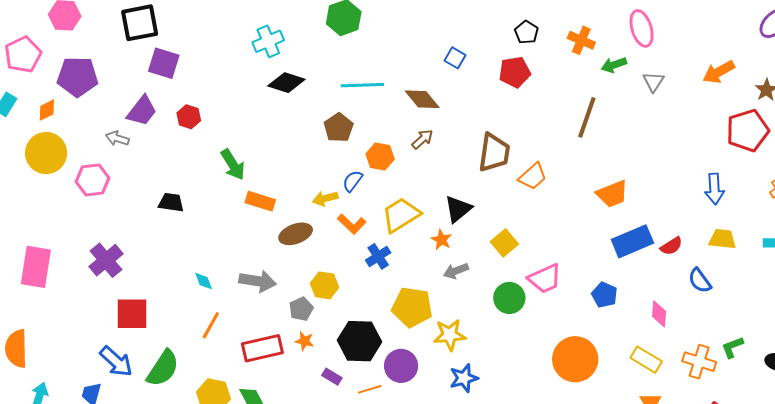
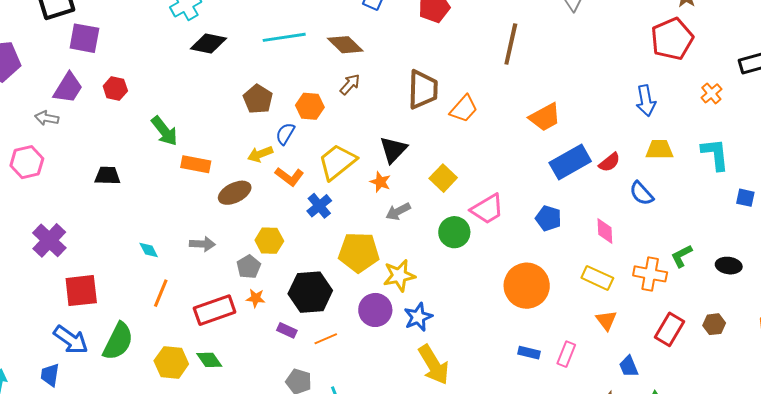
brown pentagon: (339, 128) -> (258, 99), moved
gray arrow: (258, 281) -> (202, 244), size x0.7
purple circle: (401, 366) -> (375, 310), moved

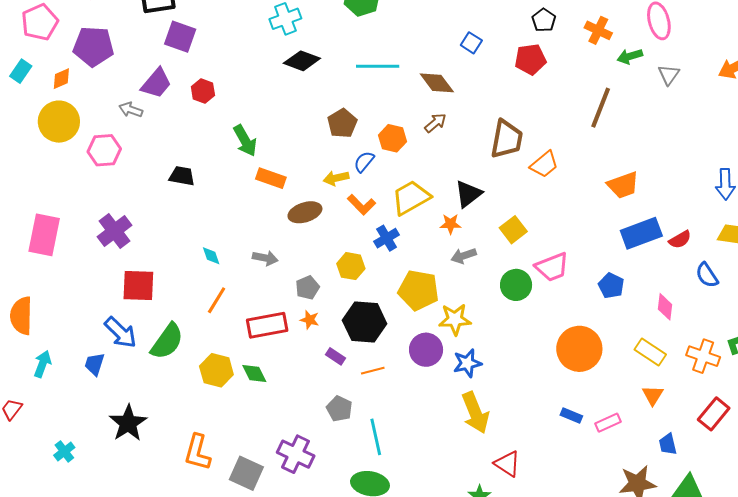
orange star: (380, 182) -> (451, 224), turned -30
yellow hexagon: (269, 241) -> (351, 266), moved
pink rectangle: (566, 354) -> (608, 423), turned 35

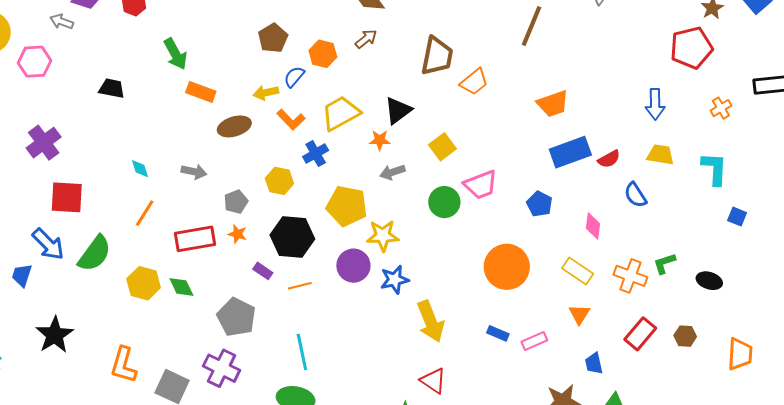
gray pentagon: (339, 409) -> (236, 317), moved, size x1.5
yellow arrow: (475, 413) -> (431, 321), moved

